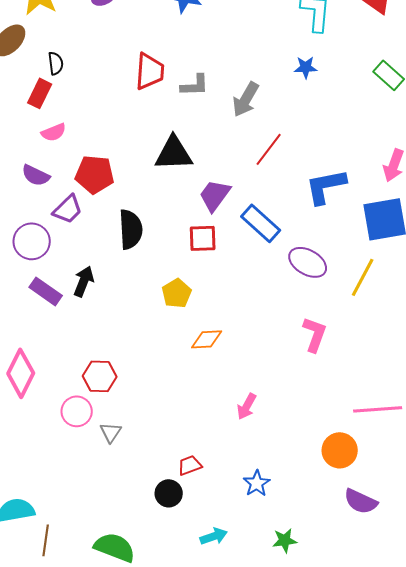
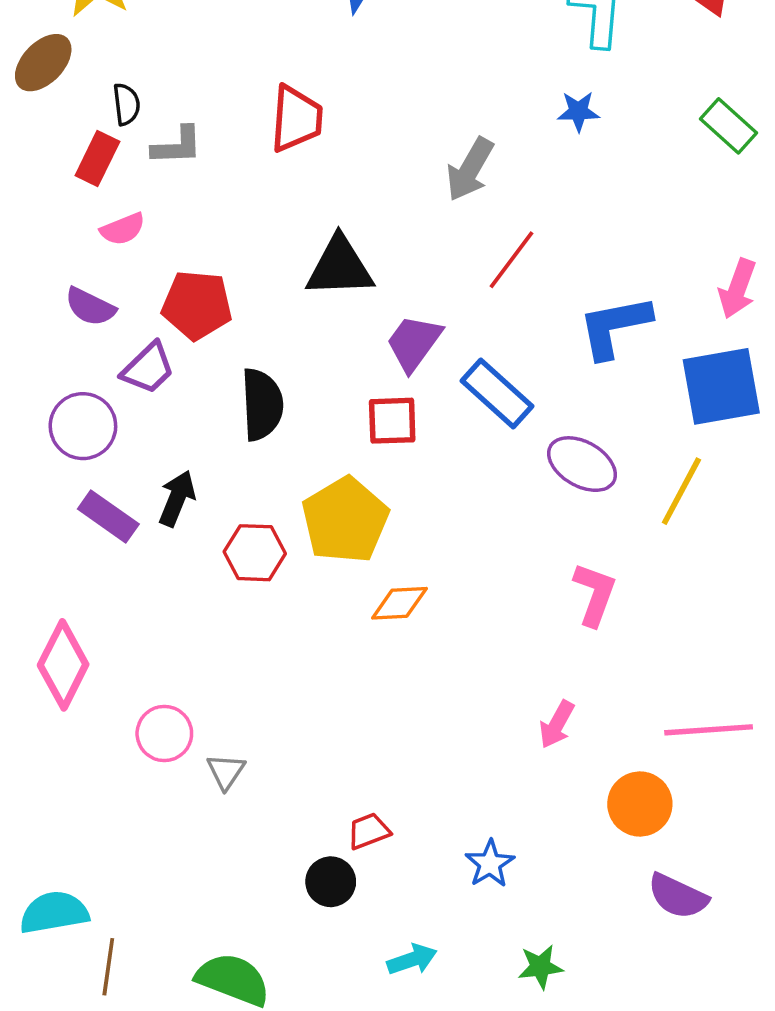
gray L-shape: (195, 85) -> (177, 146), moved
yellow pentagon: (177, 293) -> (345, 520), size x1.6
red hexagon: (100, 376) -> (255, 553), moved
pink arrow: (247, 406) -> (557, 724), moved

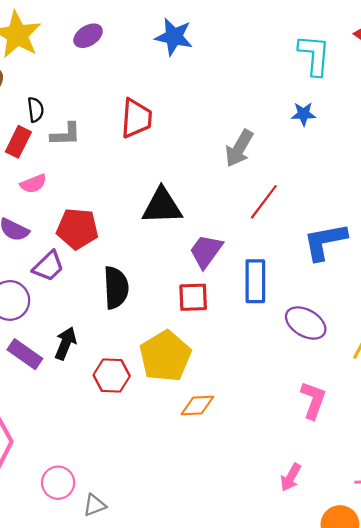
blue rectangle: (497, 394) -> (255, 281), turned 48
gray triangle: (226, 771) -> (95, 505), turned 35

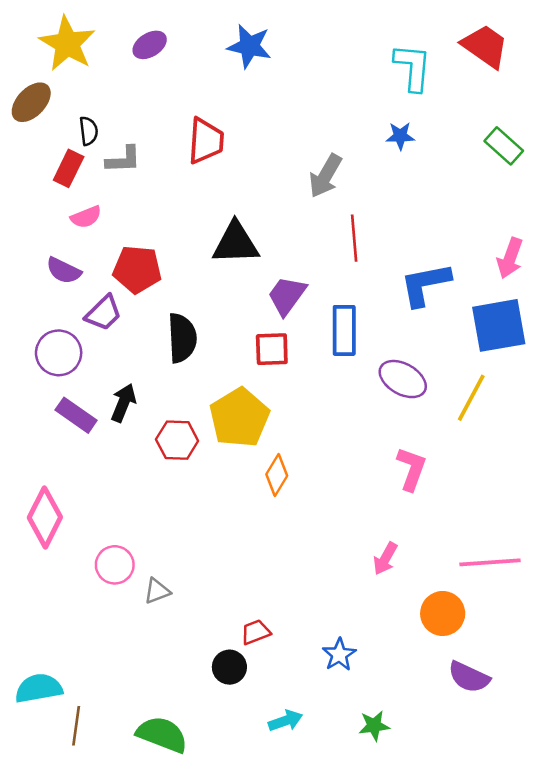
red line: (264, 202) -> (354, 238), turned -42
orange diamond: (197, 406) -> (277, 475), turned -56

